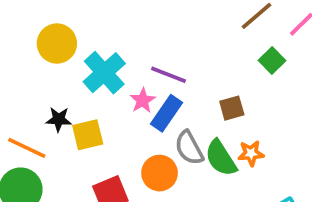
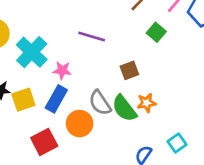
purple line: (168, 75) -> (92, 37), moved
pink star: (143, 100) -> (62, 70), turned -30
blue rectangle: (167, 113) -> (56, 99), moved

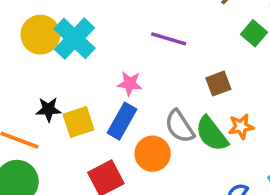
cyan cross: (32, 52) -> (75, 39), moved

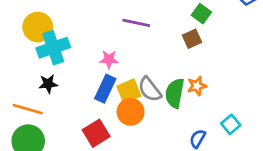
cyan cross: (75, 39) -> (53, 48), moved, turned 32
brown square: (218, 84) -> (192, 39), moved
yellow square: (78, 122) -> (129, 91), moved
green semicircle: (212, 134) -> (175, 93), turned 52

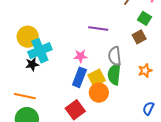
black star: (48, 84) -> (32, 64), moved
gray semicircle: (150, 89) -> (115, 56), moved, turned 36
green semicircle: (175, 93) -> (114, 74), moved

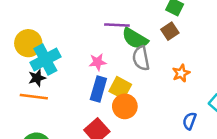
green semicircle: (114, 74) -> (135, 39), moved, turned -60
yellow square: (97, 78) -> (120, 88), turned -30
orange line: (25, 96) -> (34, 97), moved

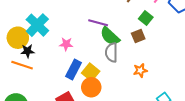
yellow circle: (28, 43) -> (18, 38), moved
cyan cross: (45, 60) -> (37, 25), moved, turned -30
pink star: (98, 62) -> (66, 44), moved

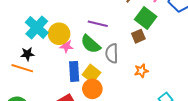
green square: (146, 18) -> (146, 18), size x1.5
green semicircle: (110, 36) -> (91, 44), moved
yellow circle: (18, 38) -> (59, 34), moved
blue rectangle: (74, 70) -> (74, 71), turned -30

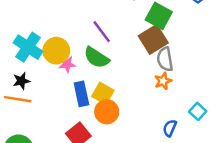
purple line: (98, 24) -> (102, 32), turned 48
brown square: (138, 36) -> (153, 39), size x1.6
gray semicircle: (112, 53) -> (165, 59), moved

